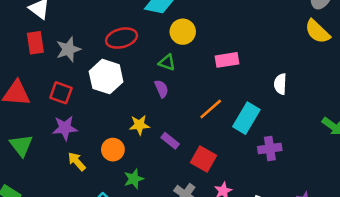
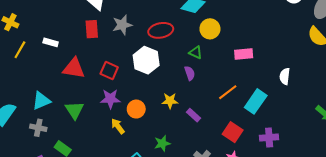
gray star: (68, 49) -> (122, 25), moved
purple cross: (270, 148) -> (269, 138), moved
orange circle: (113, 150) -> (136, 109), moved
red square: (204, 159) -> (233, 132), moved

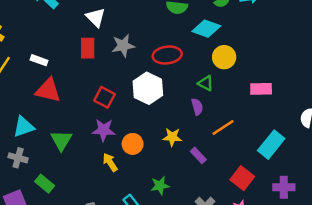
red triangle: (74, 68) -> (48, 90), moved
orange line: (228, 92) -> (223, 128), moved

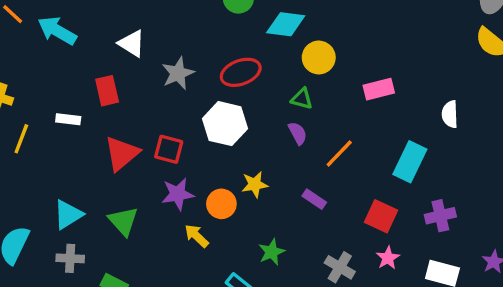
red rectangle: (88, 48) -> (107, 91), moved
red triangle: (48, 90) -> (122, 153), moved, turned -40
yellow star: (172, 137) -> (255, 184), moved

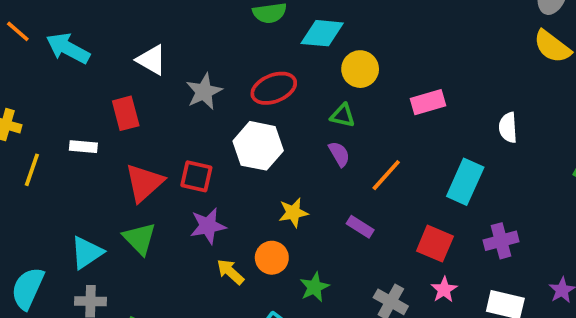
orange circle: (221, 204) -> (272, 258), moved
green triangle: (123, 221) -> (140, 238), moved

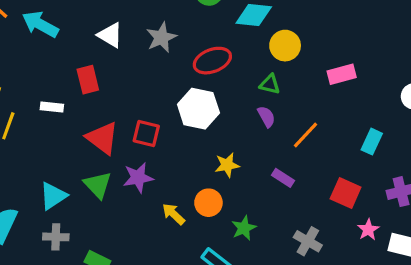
gray star: (204, 92) -> (161, 37), moved
cyan rectangle: (465, 182) -> (372, 142), size x0.7
red triangle: (144, 183) -> (102, 138), turned -42
purple star: (208, 226) -> (138, 178), moved
pink star: (444, 290) -> (368, 230), moved

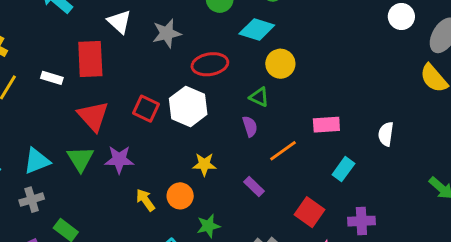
pink rectangle: (342, 74) -> (326, 125), moved
red rectangle: (88, 80) -> (90, 59), size x1.4
red square: (146, 133) -> (146, 109), moved
gray cross: (56, 237) -> (32, 200), turned -30

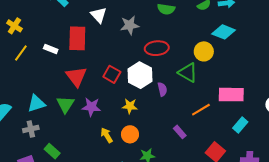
cyan diamond: (257, 29) -> (224, 32), moved
green triangle: (259, 97) -> (188, 73), size x1.5
pink rectangle: (326, 125) -> (231, 95), size x1.4
purple semicircle: (250, 126) -> (162, 89), moved
yellow star: (204, 164) -> (130, 106), moved

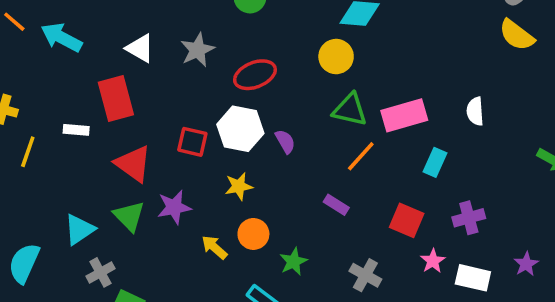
green triangle: (188, 73) -> (350, 110), moved
gray cross: (31, 129) -> (101, 272), moved

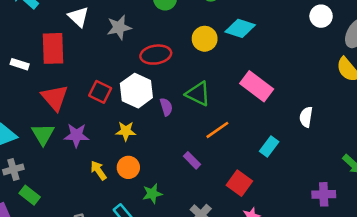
yellow circle: (336, 57) -> (205, 39), moved
green triangle: (350, 110) -> (198, 94), moved
pink rectangle: (404, 115) -> (257, 86), moved, turned 40
purple cross: (469, 218) -> (324, 194), moved

